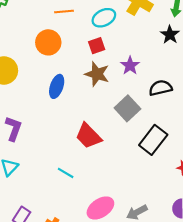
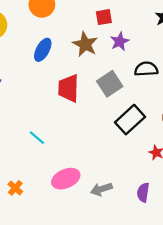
red square: (97, 46) -> (104, 17), moved
red trapezoid: (88, 136) -> (68, 88), moved, turned 36

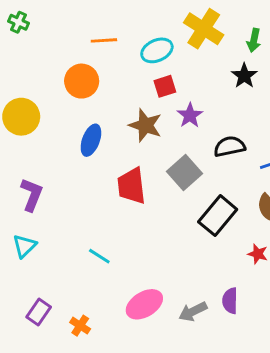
purple semicircle: (143, 192) -> (230, 301), moved

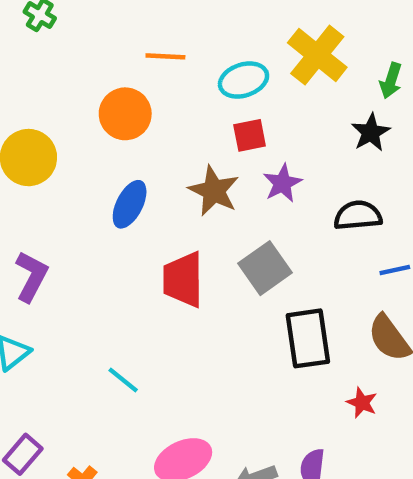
black semicircle: (230, 146) -> (358, 215), moved
black rectangle: (218, 216) -> (308, 338), turned -54

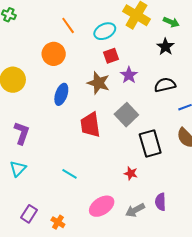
orange line: (165, 56) -> (68, 25), turned 60
green arrow: (391, 81) -> (171, 22), turned -77
red star: (362, 403) -> (131, 173), moved

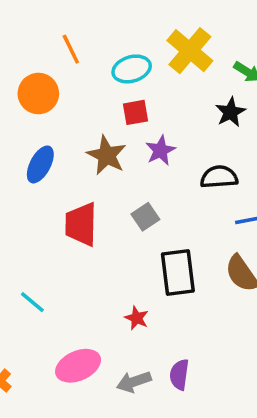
gray square: (126, 115) -> (145, 217), size x0.7

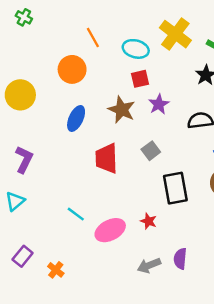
cyan ellipse: (132, 69) -> (136, 49), turned 35
pink ellipse: (78, 366) -> (110, 230), moved

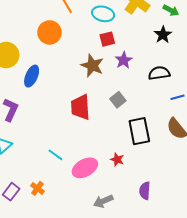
blue ellipse: (76, 118) -> (32, 76), moved
gray arrow: (149, 265) -> (103, 201), moved
orange cross: (56, 270) -> (37, 188), moved

